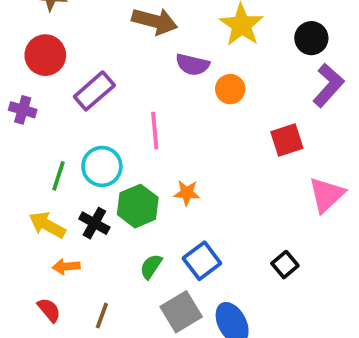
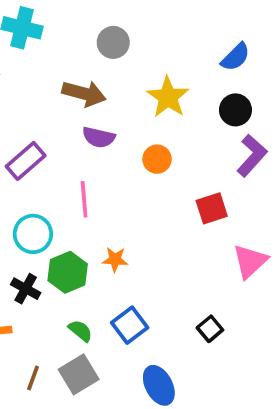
purple semicircle: (192, 65) -> (99, 137), moved
green semicircle: (151, 266) -> (80, 331), turned 95
gray square: (181, 312) -> (79, 374), moved

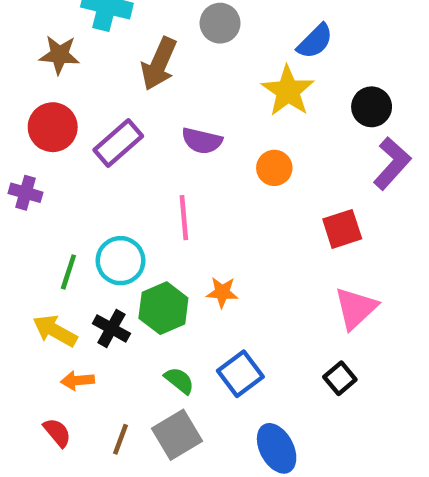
blue semicircle: (235, 57) -> (315, 41), moved
brown arrow: (84, 93) -> (159, 64), moved, turned 99
purple rectangle: (26, 161) -> (118, 143), moved
pink triangle: (250, 261) -> (356, 308), moved

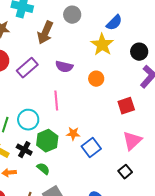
blue square: (240, 374) -> (91, 148), moved
green semicircle: (179, 380) -> (43, 169), moved

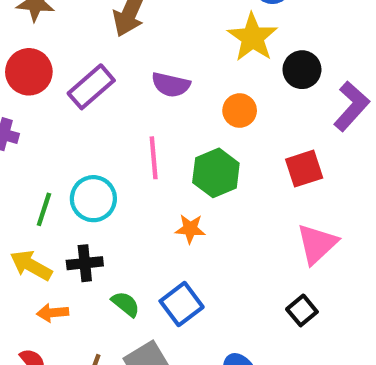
black circle: (139, 52) -> (302, 70), moved
green hexagon: (47, 141) -> (216, 173), moved
blue square: (91, 148) -> (182, 304), moved
black cross: (24, 150) -> (85, 263), turned -35

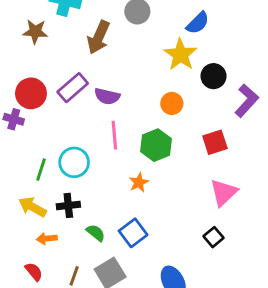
red circle: (29, 72) -> (31, 93), moved
purple semicircle: (171, 85) -> (107, 96), moved
orange star: (190, 229) -> (139, 182), turned -30

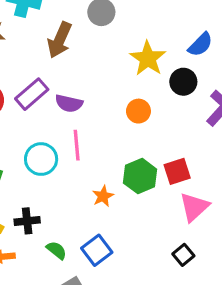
blue semicircle: (198, 23) -> (200, 45), moved
red square: (215, 142) -> (177, 171), moved
green hexagon: (156, 145) -> (140, 176), moved
cyan circle: (74, 162) -> (41, 159), moved

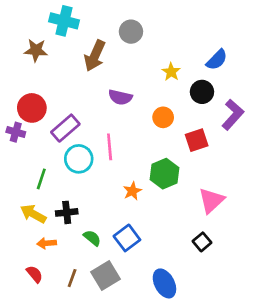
yellow star: (148, 58) -> (171, 72), size x0.6
purple rectangle: (32, 94) -> (65, 128), moved
purple semicircle: (69, 103) -> (120, 97), moved
red square: (177, 171) -> (197, 140), moved

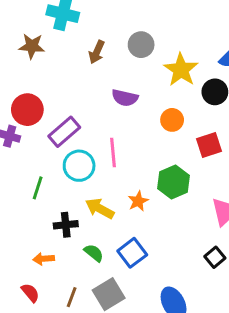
gray circle: (131, 32) -> (141, 45), moved
brown arrow: (95, 56) -> (97, 52), size x0.7
yellow star: (171, 72) -> (181, 70), size x1.6
yellow arrow: (33, 214) -> (100, 209), moved

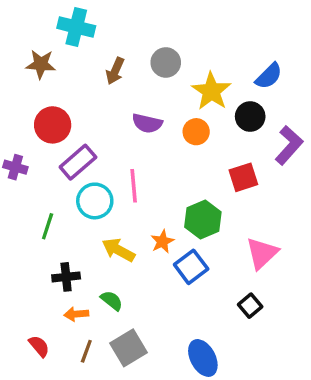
red circle: (27, 110) -> (53, 125), moved
orange circle: (172, 120) -> (196, 132), moved
black cross: (66, 225) -> (66, 277), moved
blue square: (132, 253) -> (191, 267), moved
orange arrow: (44, 259) -> (76, 314), moved

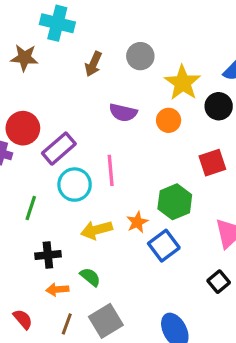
red circle: (53, 125) -> (23, 128), moved
yellow arrow: (118, 250) -> (96, 230), turned -44

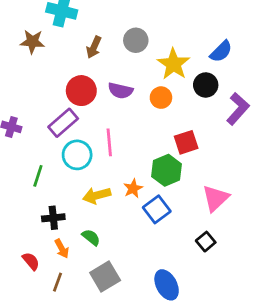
red circle: (23, 128) -> (81, 91), moved
red square: (212, 163) -> (186, 142), moved
orange arrow: (57, 289) -> (62, 249), turned -114
red semicircle: (23, 319) -> (31, 261), moved
brown line: (67, 324) -> (58, 282), moved

